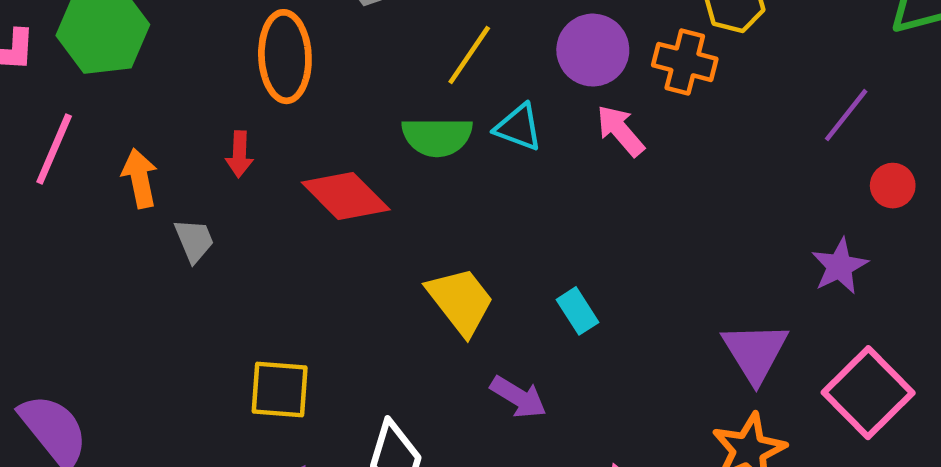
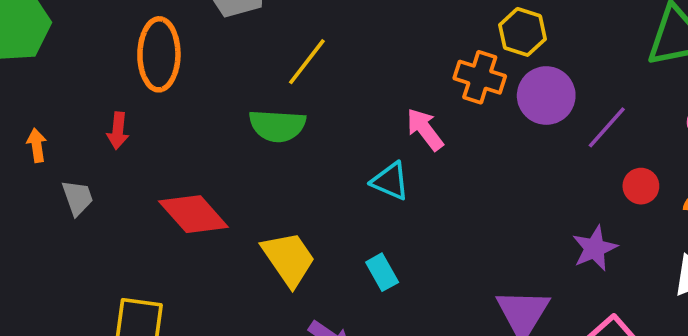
purple circle: (593, 50) -> (546, 96), moved
cyan triangle: (518, 127) -> (390, 181), moved
orange arrow: (140, 178) -> (37, 145), size x0.7
red diamond: (346, 196) -> (193, 214), moved

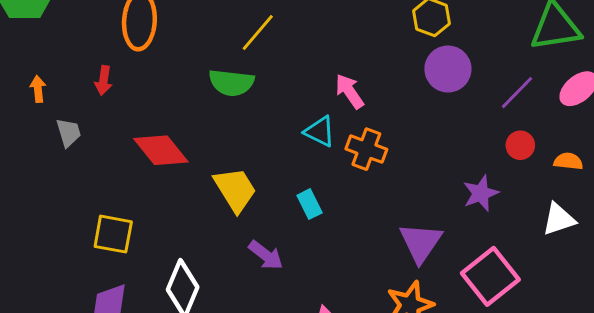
orange cross: (480, 77) -> (366, 149), moved
purple line: (607, 127) -> (517, 93), moved

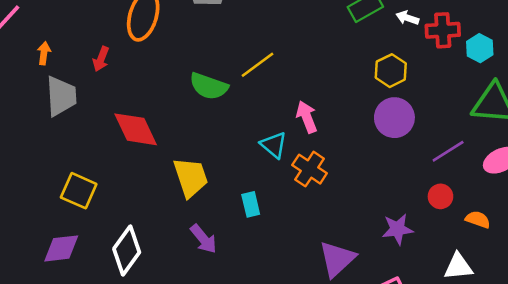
yellow line: (258, 33) -> (257, 65), moved
gray trapezoid: (69, 133) -> (61, 96), size x1.6

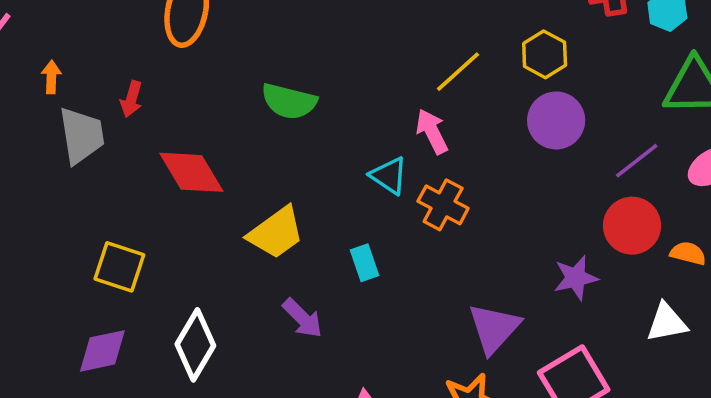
red arrow: (101, 59) -> (131, 99), moved
yellow line: (257, 65) -> (458, 72), moved
yellow trapezoid: (191, 177) -> (276, 233), turned 78
red circle: (440, 196) -> (632, 226), size x1.6

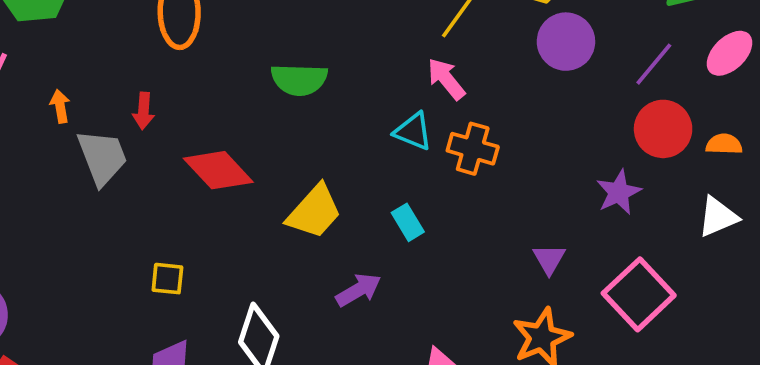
yellow square: (119, 267) -> (167, 279), size x0.7
purple arrow: (302, 318) -> (359, 290), turned -63
purple triangle: (494, 328) -> (549, 259), size x0.6

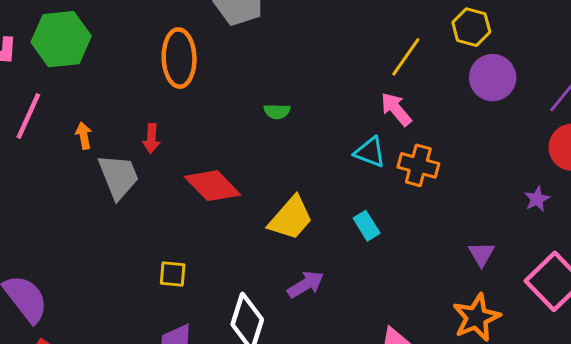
green semicircle: (299, 80) -> (277, 111), size x0.6
purple star: (619, 192) -> (537, 199), size x0.7
purple arrow: (359, 290) -> (306, 285), moved

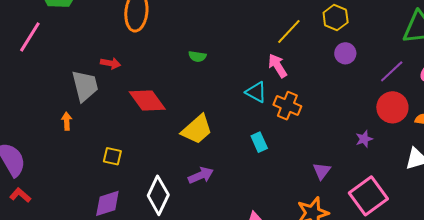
purple circle: (493, 78) -> (345, 53), size x0.7
orange arrow: (84, 136) -> (67, 121), moved
red arrow: (151, 138) -> (110, 63), turned -90
cyan rectangle: (367, 226) -> (259, 142), moved

